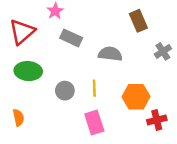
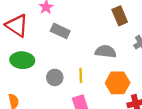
red triangle: (22, 32) -> (17, 26), turned -45
gray semicircle: (110, 54) -> (106, 51), moved

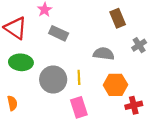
gray circle: (55, 77) -> (53, 79), size x1.6

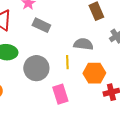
yellow line: (79, 77) -> (67, 62), moved

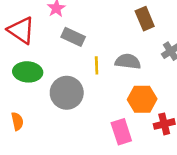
yellow line: (67, 62) -> (97, 65), moved
pink rectangle: (60, 94) -> (121, 132), moved

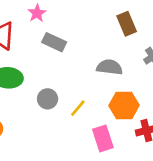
yellow line: (97, 65) -> (78, 108), moved, turned 42
gray circle: (67, 93) -> (48, 99), size x0.6

